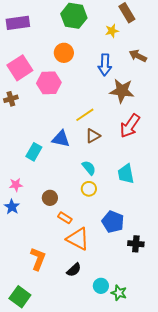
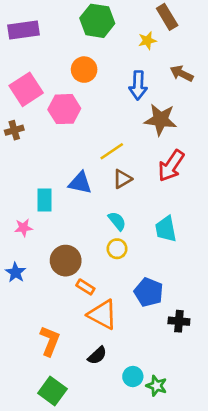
cyan rectangle: (34, 152) -> (45, 200), turned -30
pink star: (16, 185) -> (23, 228), moved
brown circle: (50, 198) -> (66, 261), size x1.5
green square: (20, 297) -> (52, 391), moved

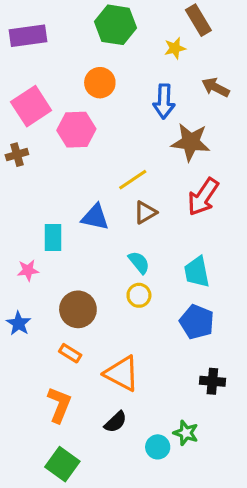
orange rectangle: (85, 287) -> (70, 353), moved
blue pentagon: (149, 292) -> (197, 322), moved
green star: (157, 386) -> (186, 433), moved

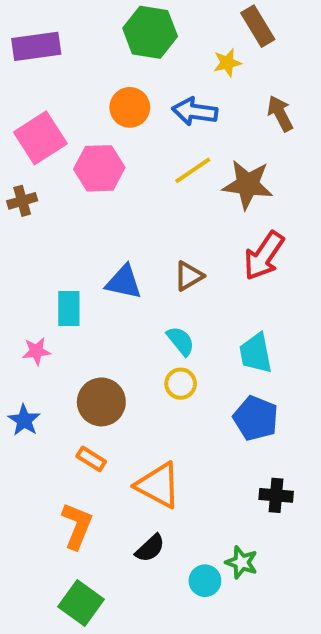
brown arrow: (216, 87) -> (280, 113), turned 36
blue arrow: (164, 101) -> (195, 111), moved, turned 96
yellow line: (133, 180) -> (193, 170), moved

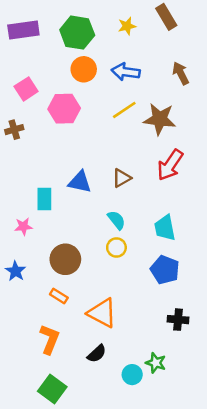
green hexagon: (150, 32) -> (77, 33), moved
yellow star: (227, 63) -> (127, 26), moved
pink square: (40, 138) -> (26, 89), size x0.7

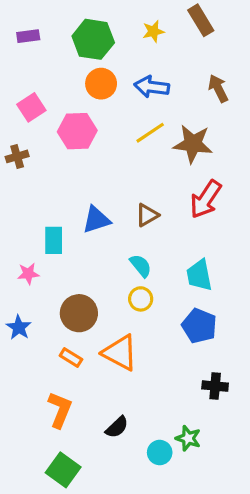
purple rectangle: (23, 30) -> (28, 36), size x0.6
blue triangle: (80, 182) -> (96, 220), turned -30
orange triangle: (102, 313) -> (120, 353), moved

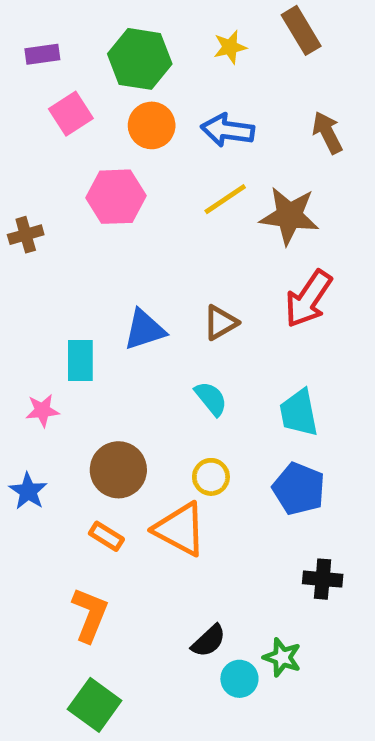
pink square: (31, 107) -> (71, 114), moved
yellow circle: (141, 299) -> (211, 477), moved
black semicircle: (117, 427) -> (209, 641), moved

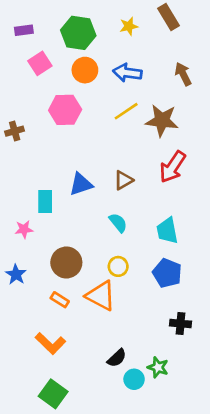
orange L-shape: (90, 615) -> (50, 343), turned 112

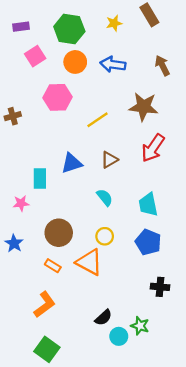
yellow line: (126, 111) -> (98, 120), moved
orange L-shape: (50, 343) -> (45, 305), turned -80

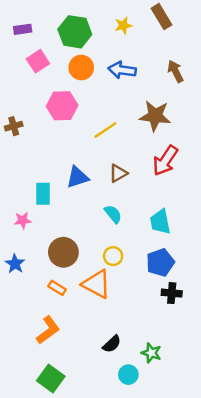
blue pentagon: (148, 242) -> (160, 262), turned 30
black cross: (160, 287) -> (172, 293), moved
cyan circle: (119, 336) -> (128, 375), moved

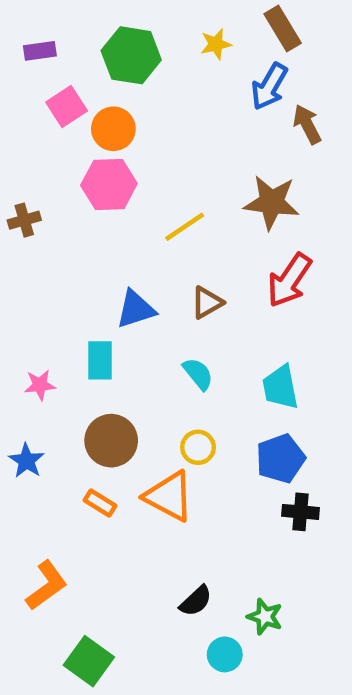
orange circle: (81, 68) -> (113, 129), moved
blue arrow: (122, 70) -> (269, 86), moved, turned -68
cyan rectangle: (43, 194) -> (100, 360), moved
orange L-shape: (48, 330) -> (47, 585), moved

